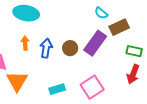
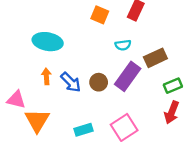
cyan semicircle: (101, 13) -> (123, 45), moved, turned -48
blue arrow: (46, 48) -> (71, 82), turned 126
green rectangle: (134, 51) -> (173, 86), turned -35

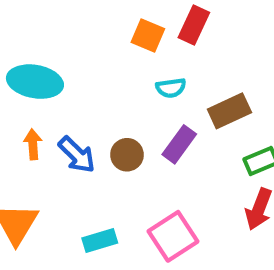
orange square: (100, 15) -> (148, 36), moved
purple rectangle: (128, 76) -> (179, 144), size x0.7

